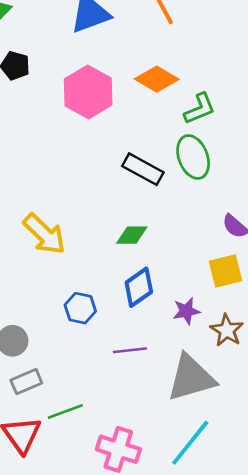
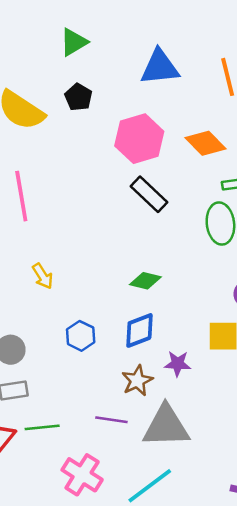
black rectangle: (143, 169) -> (149, 194), moved
yellow arrow: (44, 234) -> (43, 276), moved, size x0.6
brown star: (227, 330) -> (137, 381), moved
purple line: (130, 350) -> (111, 420), moved

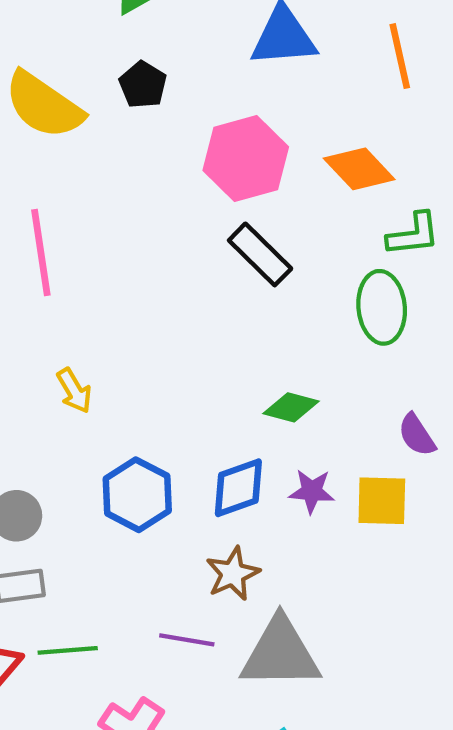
green diamond: (145, 281) -> (291, 407), moved
blue hexagon: (81, 336) -> (137, 495), size x1.4
purple star: (178, 364) -> (312, 491), moved

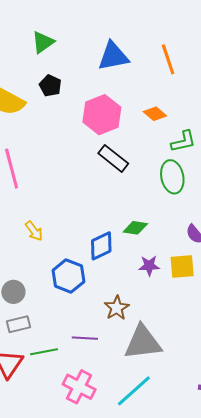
orange diamond: (359, 169) -> (155, 114), size x0.7
blue diamond: (238, 488) -> (101, 246), moved
purple line: (187, 640) -> (85, 338), moved

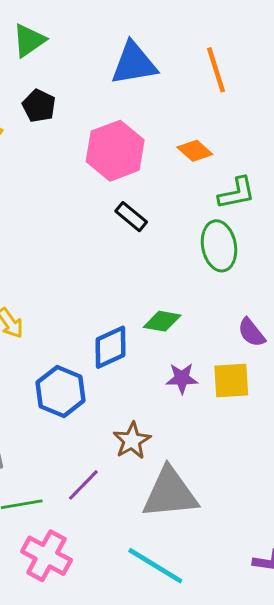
black rectangle: (113, 158) -> (131, 217), size x0.7
purple line: (85, 338) -> (83, 485), turned -50
pink cross: (79, 387) -> (46, 556), moved
cyan line: (134, 391) -> (155, 566), turned 72

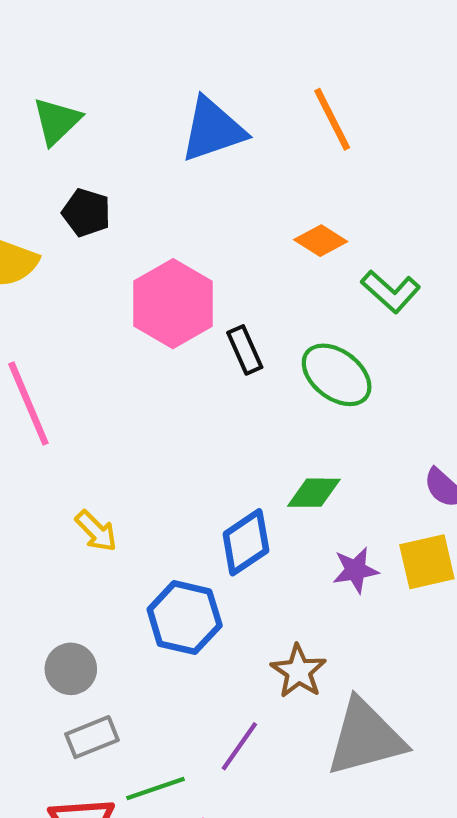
pink hexagon: (115, 151) -> (173, 304), moved
green L-shape: (237, 193) -> (391, 291), turned 63
black rectangle: (131, 217) -> (245, 350), turned 36
green ellipse: (219, 246) -> (337, 375), moved, turned -33

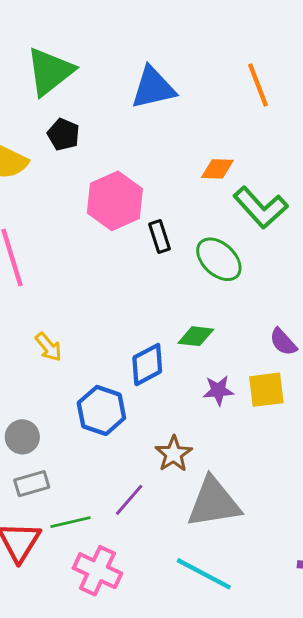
orange line: (332, 119) -> (258, 85), moved
green triangle: (57, 121) -> (50, 72), size x1.5
orange diamond: (321, 241) -> (217, 169), turned -36
green L-shape: (391, 291) -> (261, 207), size x1.4

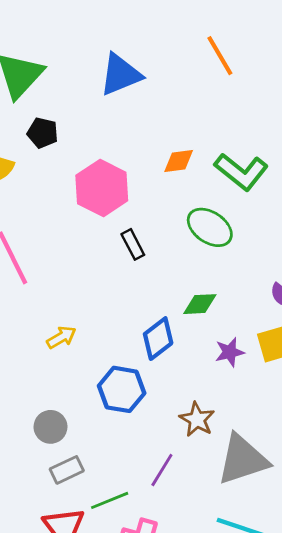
orange diamond: (217, 169) -> (179, 161), moved
black rectangle: (160, 236) -> (133, 244), moved
yellow arrow: (48, 347) -> (61, 337), turned -72

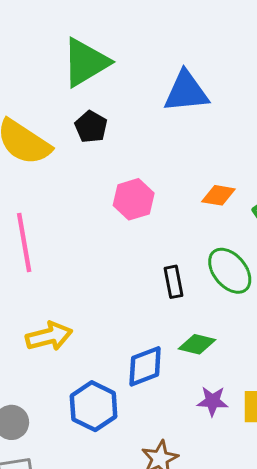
pink hexagon: (102, 188) -> (134, 199), size x0.7
black rectangle: (133, 244) -> (174, 282), moved
yellow arrow: (61, 337) -> (49, 336), size x1.4

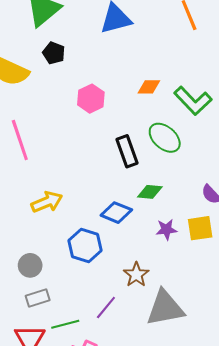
black rectangle: (174, 282) -> (127, 151), size x1.4
blue diamond: (145, 366) -> (116, 213), turned 52

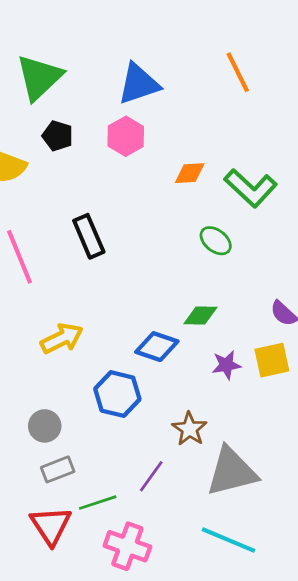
pink hexagon: (91, 99) -> (126, 136), moved
green ellipse: (165, 138) -> (216, 241), size x0.7
black rectangle: (127, 151) -> (89, 236), moved

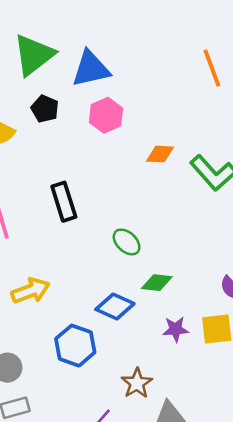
blue triangle: (139, 84) -> (91, 69), moved
green ellipse: (216, 241) -> (127, 242), moved

